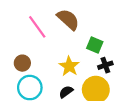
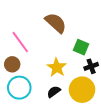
pink line: (37, 27) -> (20, 42), moved

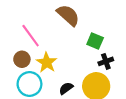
yellow star: (57, 67) -> (47, 62), moved

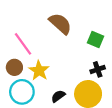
green square: (95, 41) -> (96, 40), moved

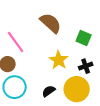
yellow star: (39, 71) -> (59, 60), moved

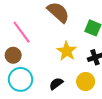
yellow circle: (77, 89) -> (86, 82), size x0.7

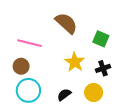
pink line: (22, 32) -> (29, 43), turned -40

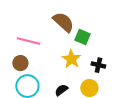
green square: (101, 39) -> (82, 37), moved
black cross: (103, 68) -> (98, 65), turned 32

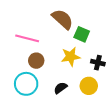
yellow star: (71, 59) -> (71, 57), turned 30
brown circle: (20, 63) -> (36, 61), moved

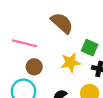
green square: (82, 34) -> (90, 48), moved

